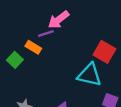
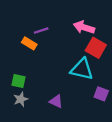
pink arrow: (59, 20) -> (84, 27), moved, turned 54
green square: (15, 60) -> (19, 81), moved, turned -32

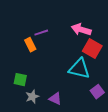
orange rectangle: (29, 43) -> (30, 45), turned 32
purple square: (101, 94) -> (97, 92), turned 32
gray star: (21, 99) -> (32, 97), moved

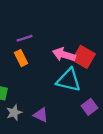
pink arrow: (81, 30) -> (64, 55), moved
orange rectangle: (30, 45) -> (21, 58), moved

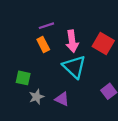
pink arrow: (64, 55) -> (72, 41), moved, turned -115
cyan triangle: (69, 80) -> (74, 67), moved, turned 30

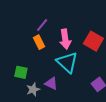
purple line: (46, 26) -> (42, 25), turned -32
purple triangle: (62, 99) -> (51, 83), moved

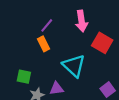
pink arrow: (65, 39) -> (82, 21), moved
purple triangle: (51, 83) -> (57, 89), turned -32

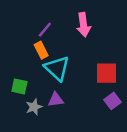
red square: (102, 43) -> (106, 73), moved, turned -30
cyan triangle: (74, 66) -> (57, 68), moved

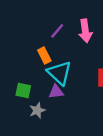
purple line: (45, 30) -> (57, 31), moved
purple triangle: (56, 100) -> (56, 92), moved

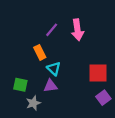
cyan triangle: (59, 73) -> (54, 69), size x0.6

